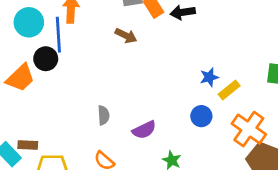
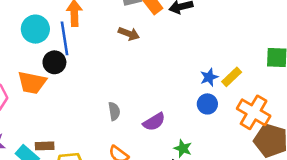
blue star: (209, 77) -> (209, 77), moved
orange trapezoid: (20, 78) -> (32, 83), turned 60

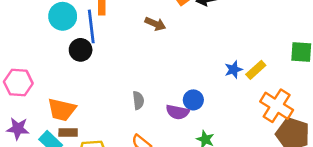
orange trapezoid: (32, 83) -> (62, 110), moved
blue circle: (207, 104) -> (193, 100), moved
purple semicircle: (154, 122) -> (178, 112), turned 40

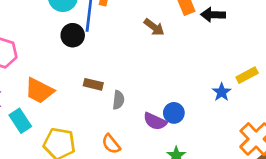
blue star: (234, 70) -> (222, 92), turned -30
yellow rectangle: (256, 70) -> (247, 75), moved
brown rectangle: (68, 133) -> (93, 84), moved

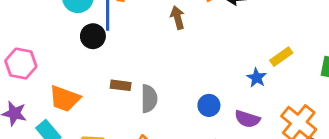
brown arrow: (154, 27) -> (178, 18), turned -135
gray semicircle: (118, 100) -> (149, 99), size x1.4
purple semicircle: (155, 121) -> (247, 119), moved

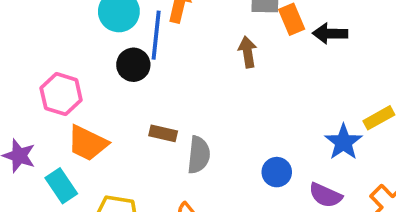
pink hexagon: (21, 64) -> (61, 94), moved
blue star: (257, 78) -> (343, 142), size x1.4

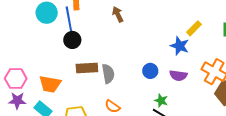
black circle: (133, 65) -> (72, 40), moved
pink hexagon: (61, 94) -> (16, 79), moved
brown rectangle: (163, 133) -> (87, 68), size x1.5

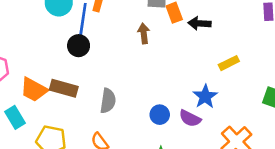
yellow rectangle: (194, 28) -> (229, 63), moved
brown rectangle: (87, 68) -> (64, 88), moved
purple semicircle: (178, 75) -> (190, 118), moved

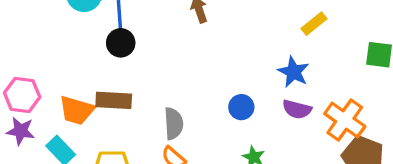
gray semicircle: (108, 101) -> (174, 123), moved
purple semicircle: (190, 118) -> (297, 109), moved

